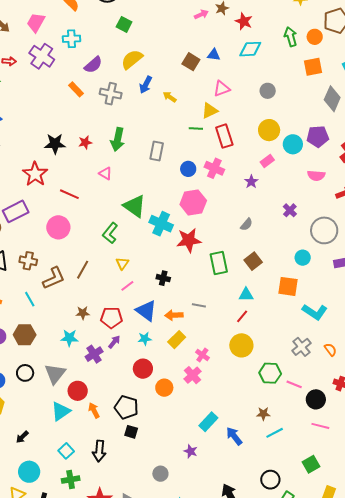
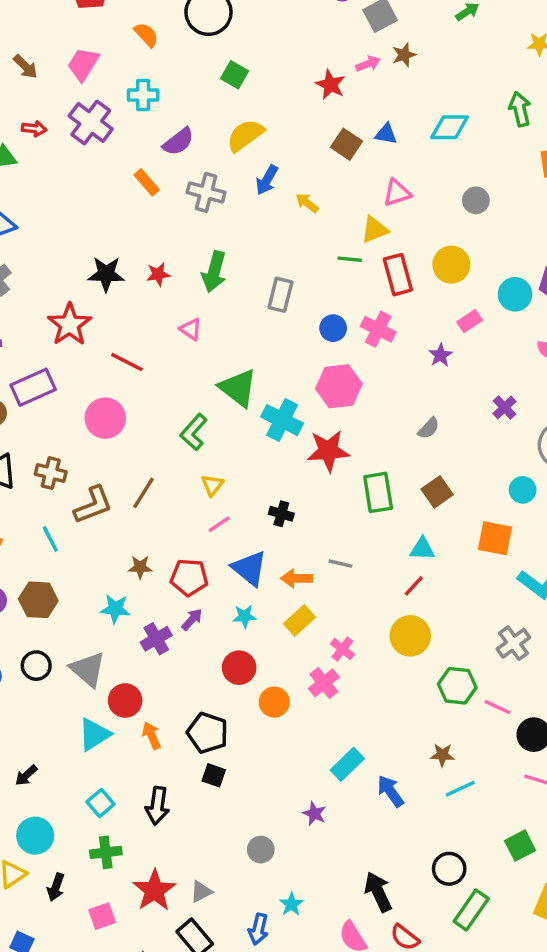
red star: (244, 21) -> (330, 85), moved
yellow circle: (269, 130) -> (451, 265), moved
gray triangle: (55, 374) -> (88, 669), turned -30

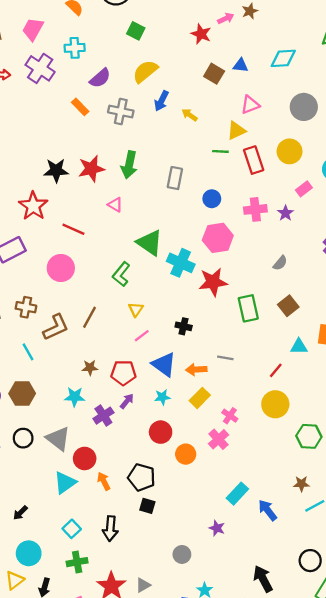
gray circle: (476, 200) -> (304, 107), size x1.5
red star: (158, 274) -> (91, 169), size x1.6
pink cross: (378, 329) -> (255, 209), moved, turned -30
cyan triangle: (422, 549) -> (299, 347), moved

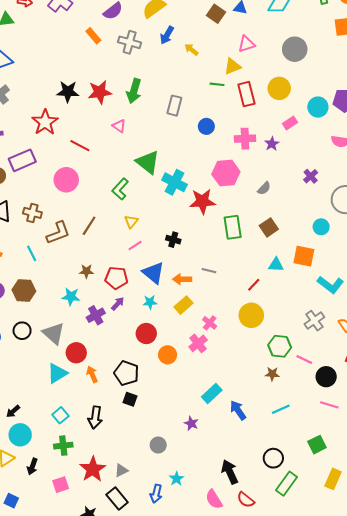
pink hexagon: (218, 238) -> (226, 173), moved
brown star: (301, 484) -> (272, 374), moved
black arrow: (20, 513) -> (13, 411), moved

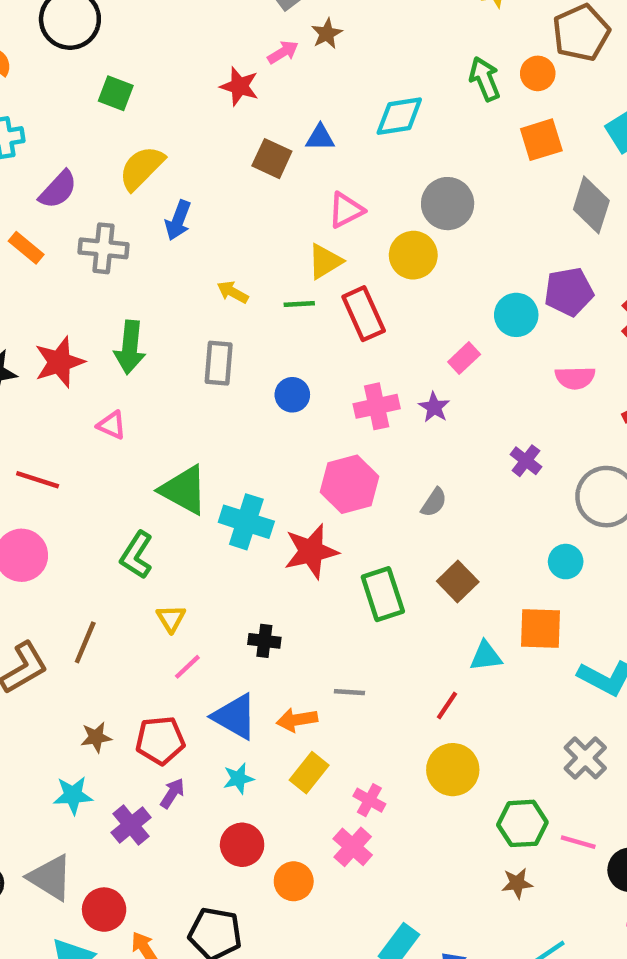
yellow arrow: (191, 50) -> (233, 292), moved
yellow circle: (279, 88) -> (413, 255), moved

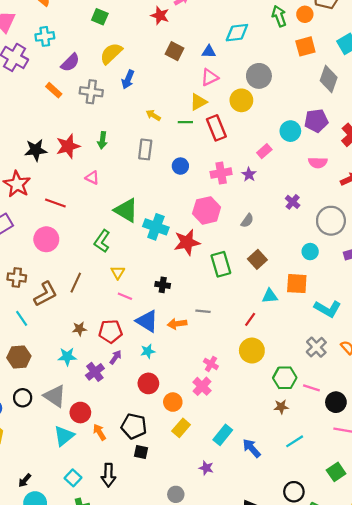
blue triangle: (320, 138) -> (209, 52), moved
green arrow: (130, 347) -> (102, 140), size x0.7
pink line: (187, 667) -> (125, 296), turned 64
yellow rectangle: (309, 773) -> (181, 428), moved

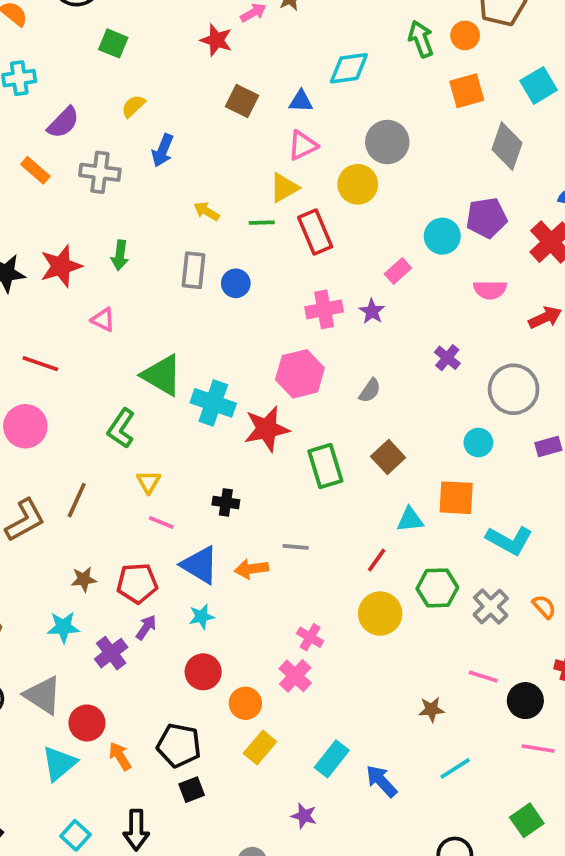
yellow semicircle: (111, 53) -> (133, 106), size x0.6
blue circle: (180, 166) -> (236, 283), moved
green hexagon: (285, 378) -> (437, 588), moved
black square: (141, 452) -> (192, 790), turned -32

